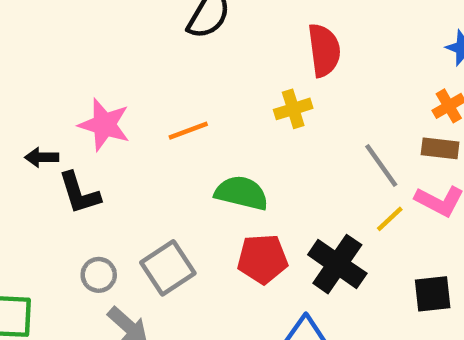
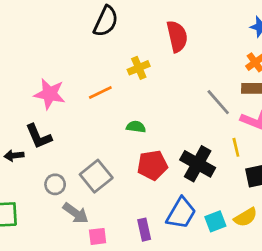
yellow cross: (293, 109) -> (139, 68), moved
black arrow: (42, 157) -> (14, 156), moved
green semicircle: (242, 193) -> (136, 127), size x0.6
yellow line: (390, 219) -> (236, 147), moved, turned -54

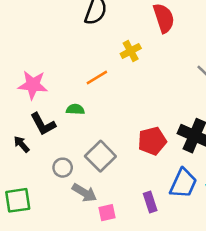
pink star: (50, 94) -> (33, 85), moved
green semicircle: (136, 127) -> (75, 109), moved
black arrow: (14, 156) -> (22, 144), turned 60

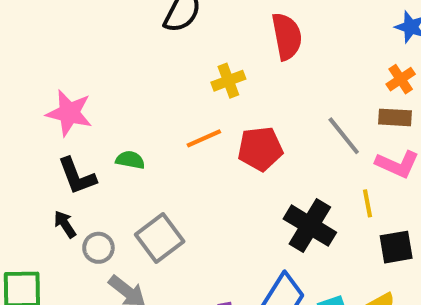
orange line: (97, 78) -> (204, 138), moved
red pentagon: (152, 141) -> (260, 149), moved
black arrow: (22, 144) -> (65, 224), moved

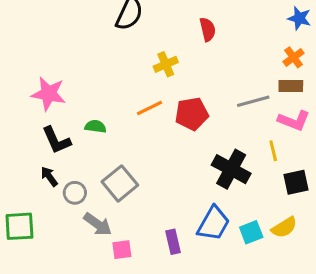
red semicircle: (287, 36) -> (208, 29), size x0.7
gray line: (344, 136) -> (253, 101), turned -64

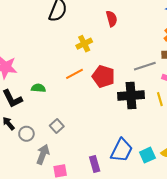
red pentagon: (192, 114) -> (103, 76), turned 30
black cross: (231, 169) -> (131, 95), moved, turned -30
gray square: (120, 183) -> (57, 126), size x0.6
gray arrow: (98, 224) -> (43, 154), turned -102

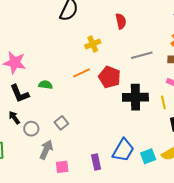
gray line: (145, 66) -> (142, 55), moved

